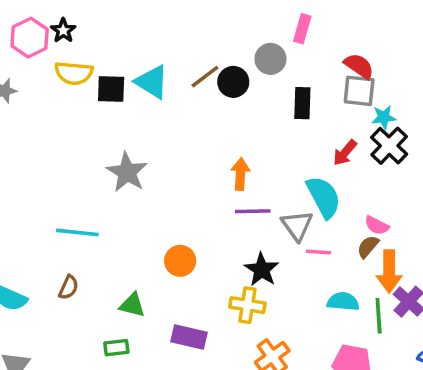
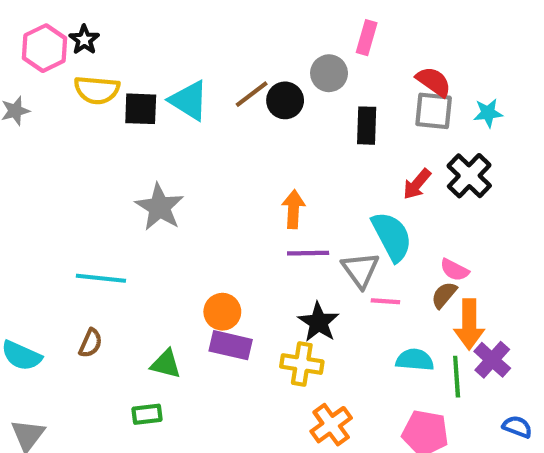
cyan star: (384, 117) -> (488, 113), moved
purple rectangle: (189, 337) -> (231, 345), moved

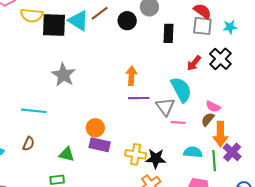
brown line: (252, 94) -> (100, 13), moved
black square: (141, 109) -> (54, 25), size x1.4
black star: (319, 322) -> (156, 159), moved, turned -30

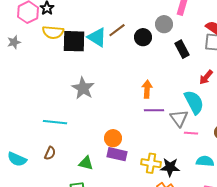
black rectangle: (168, 33) -> (182, 49), turned -30

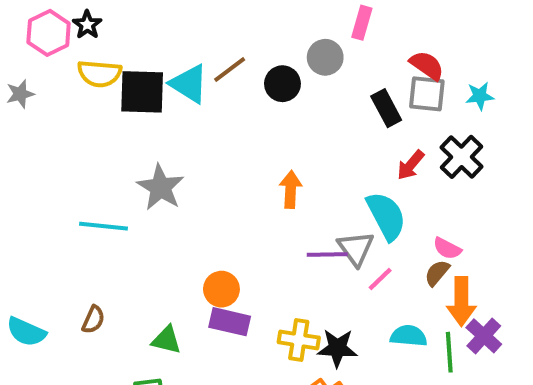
black rectangle: (182, 49) -> (386, 108), moved
purple line: (154, 110) -> (327, 255), moved
cyan line: (55, 122) -> (104, 226), moved
pink line: (191, 133) -> (380, 279), turned -48

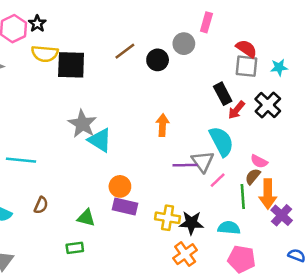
cyan triangle: (189, 84) -> (100, 140), moved
black rectangle: (386, 108) -> (223, 94), moved
cyan line: (104, 226) -> (21, 160), moved
cyan semicircle: (409, 336) -> (229, 228), moved
green line: (449, 352) -> (243, 196), moved

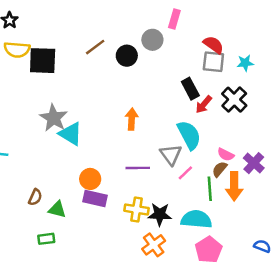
purple line: (185, 165) -> (138, 168), moved
brown semicircle: (41, 205) -> (35, 197), moved
purple cross: (282, 215) -> (254, 163), moved
cyan semicircle: (229, 228) -> (196, 219), size x1.4
pink pentagon: (241, 259) -> (209, 250), turned 30

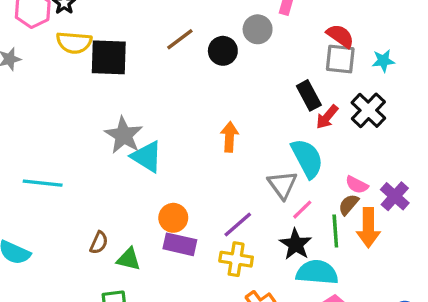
purple line: (138, 168) -> (238, 224), moved, turned -40
black star: (160, 214) -> (296, 244), moved, turned 30

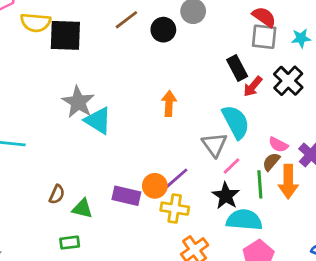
orange circle: (173, 218) -> (155, 186), moved

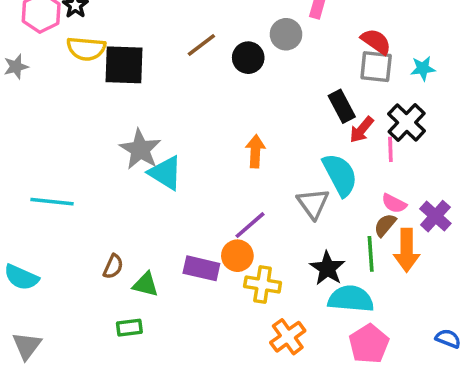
pink line: (231, 166) -> (390, 149), moved, turned -48
purple line: (176, 179) -> (250, 225), moved

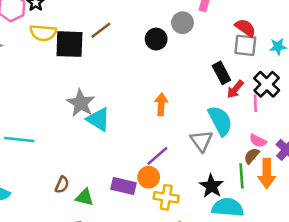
brown line: (201, 45) -> (101, 30), moved

